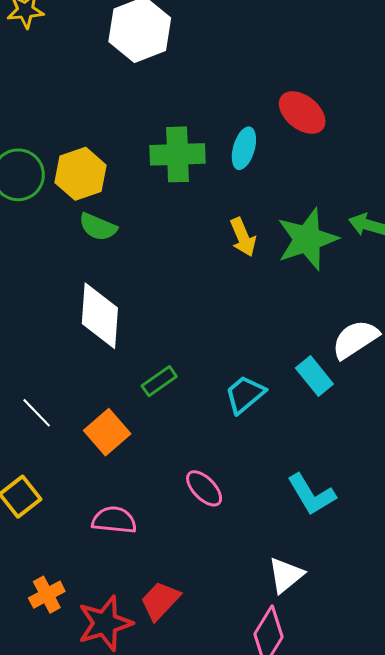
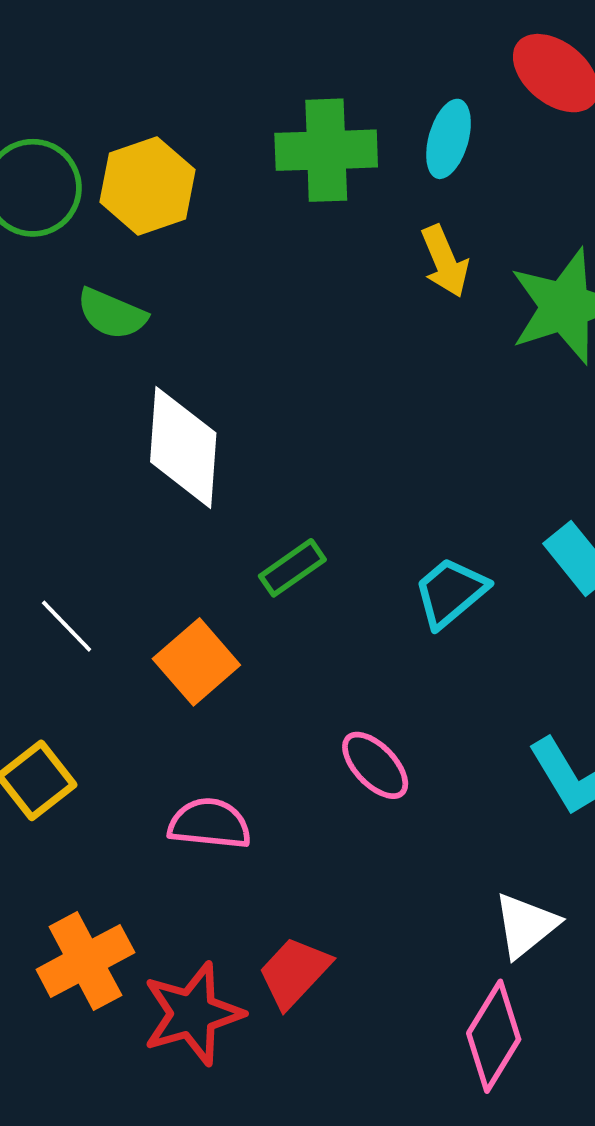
green semicircle: (98, 227) -> (112, 314), moved
yellow arrow: (243, 237) -> (445, 261), moved
orange cross: (47, 595) -> (85, 961), size x1.4

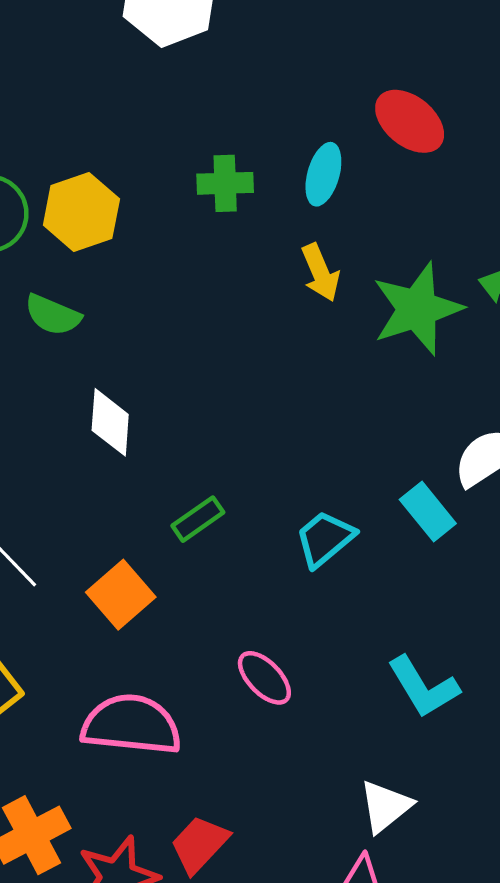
green cross: (326, 150) -> (225, 183), size x0.7
white diamond: (183, 447) -> (110, 422), size x0.7
pink semicircle: (210, 824) -> (131, 725), size x1.5

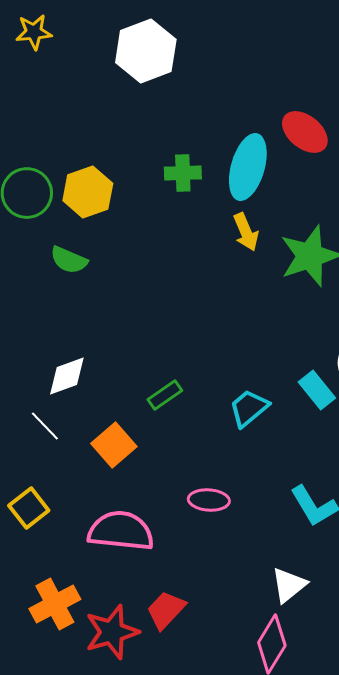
cyan ellipse: (323, 174) -> (248, 167), size x1.6
white diamond: (110, 422) -> (67, 376), moved, turned 66
pink ellipse: (264, 678) -> (209, 500), turned -42

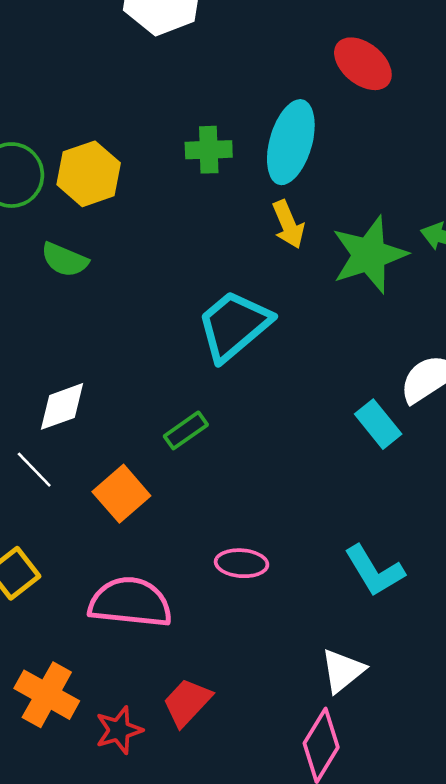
red ellipse: (305, 132) -> (363, 64), moved
cyan trapezoid: (249, 408) -> (234, 325), moved, size x1.5
orange cross: (55, 604) -> (47, 695), turned -33
red star: (112, 632) -> (119, 730), size x0.7

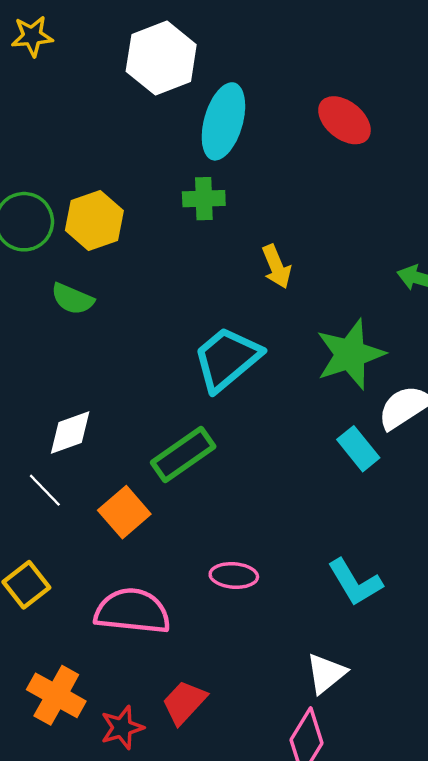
cyan ellipse: (291, 142) -> (223, 121), moved
green star: (369, 255) -> (350, 354), moved
green rectangle: (186, 430) -> (183, 454), size x1.6

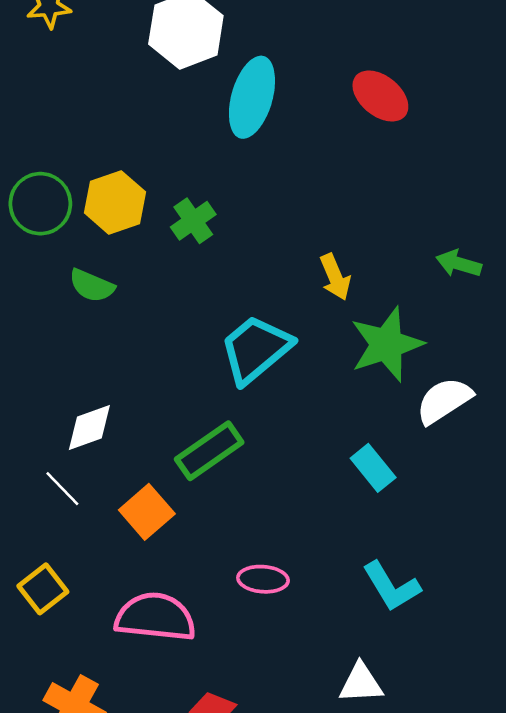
green cross: (204, 199) -> (193, 221), moved, turned -33
yellow arrow: (276, 267) -> (335, 277), moved
cyan rectangle: (358, 449) -> (373, 468), moved
white triangle: (326, 673) -> (361, 683), turned 36

